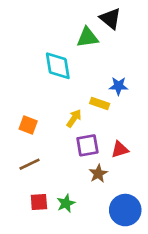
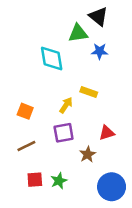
blue star: (118, 86) -> (100, 51), moved
purple square: (87, 145) -> (64, 133), moved

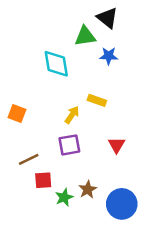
orange square: (25, 111) -> (17, 114), moved
red triangle: (107, 133) -> (117, 145), turned -42
brown star: (88, 154) -> (88, 189), moved
red square: (35, 180) -> (43, 180), moved

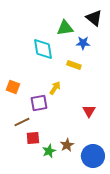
black triangle: (107, 18) -> (94, 18), moved
yellow rectangle: (97, 100) -> (74, 65), moved
purple square: (69, 145) -> (39, 103), moved

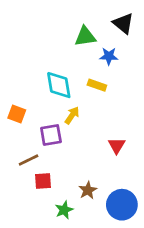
cyan diamond: (43, 49) -> (59, 85), moved
green star: (49, 151) -> (64, 210), moved

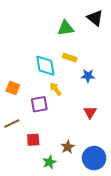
blue star: (109, 56) -> (88, 76), moved
yellow rectangle: (97, 85) -> (70, 58), moved
yellow arrow: (72, 115) -> (55, 89), turned -72
brown line: (29, 160) -> (12, 124), moved

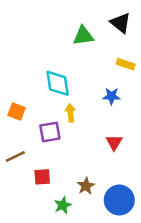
yellow rectangle: (70, 58) -> (126, 64), moved
yellow arrow: (55, 89) -> (70, 113), turned 32

